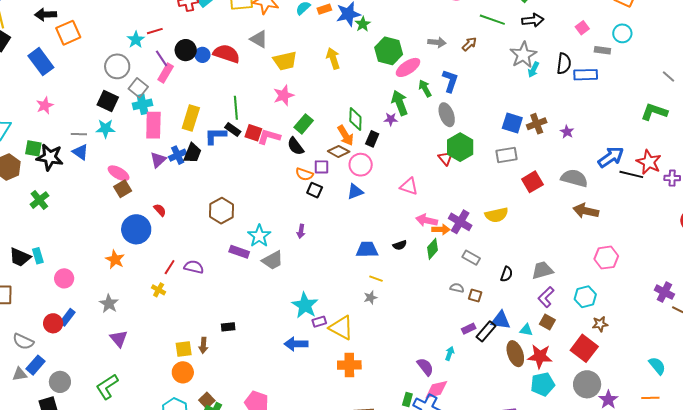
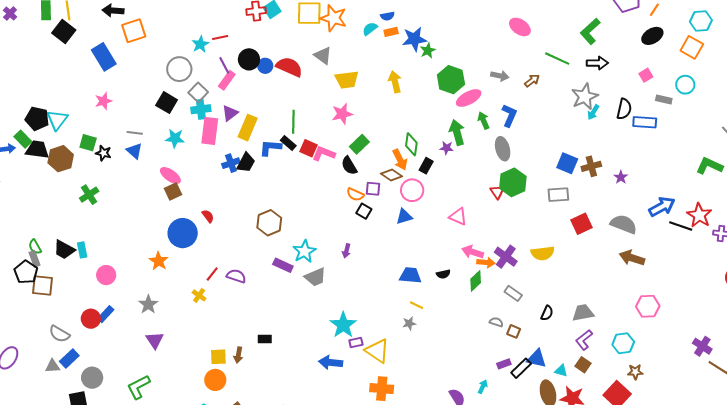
cyan star: (105, 129) -> (175, 138), moved
black star: (50, 157) -> (103, 153), size x0.6
purple triangle: (158, 160) -> (230, 113), moved

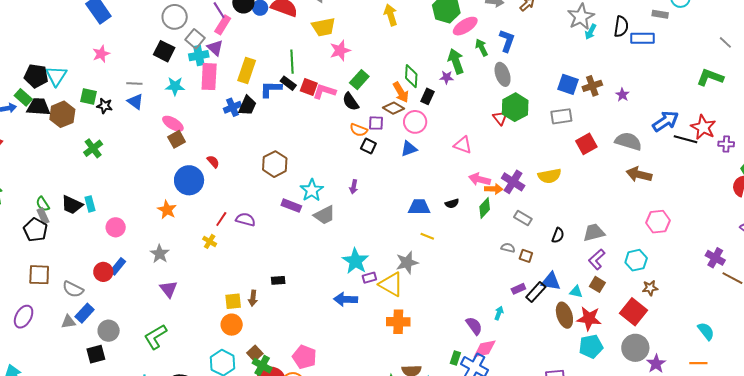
yellow trapezoid: (347, 80) -> (323, 27), moved
purple triangle: (230, 113) -> (215, 48), moved, turned -36
brown square: (43, 285) -> (39, 275), moved
gray star: (409, 323) -> (407, 263), moved, size x1.6

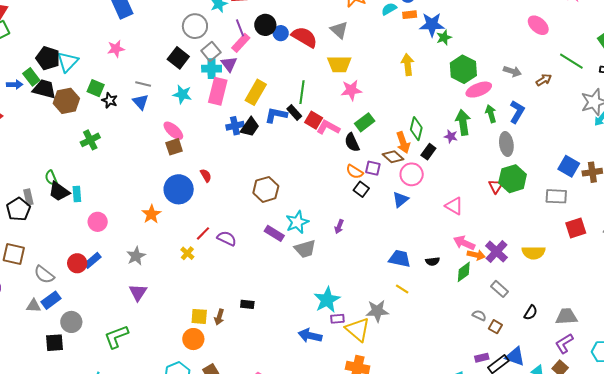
blue triangle: (409, 149) -> (400, 200), turned -30
green semicircle: (43, 204) -> (51, 178), moved

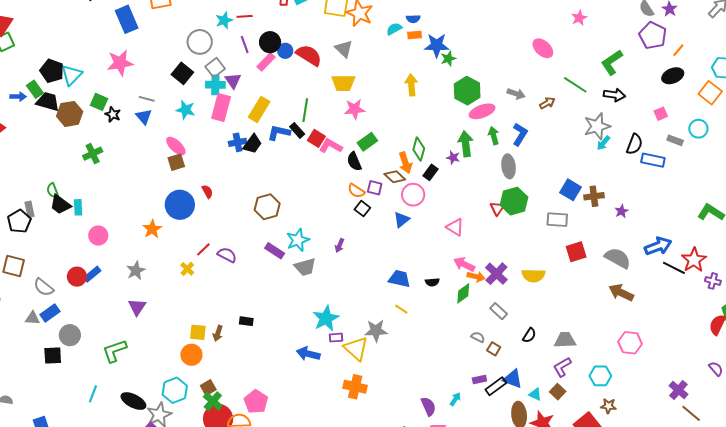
pink rectangle: (241, 43) -> (266, 62), moved
pink star: (116, 49) -> (120, 63), size x1.5

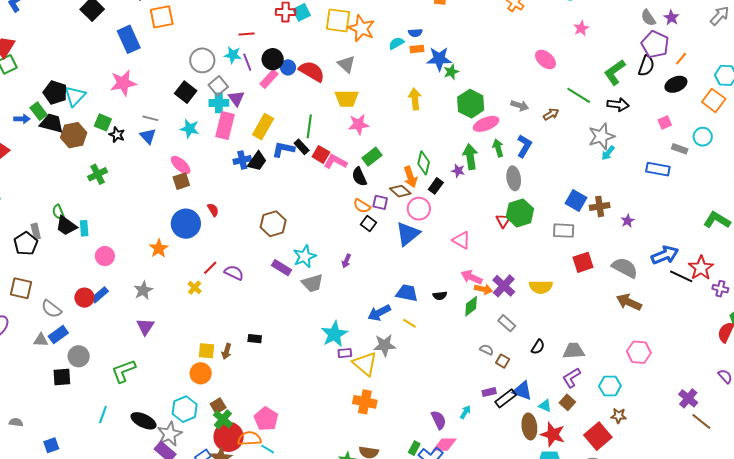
cyan star: (224, 20) -> (233, 55), moved, turned 30
black semicircle: (634, 144) -> (646, 66), moved
blue triangle: (401, 220) -> (408, 234), size x1.5
blue arrow: (308, 354) -> (379, 313), moved, turned -40

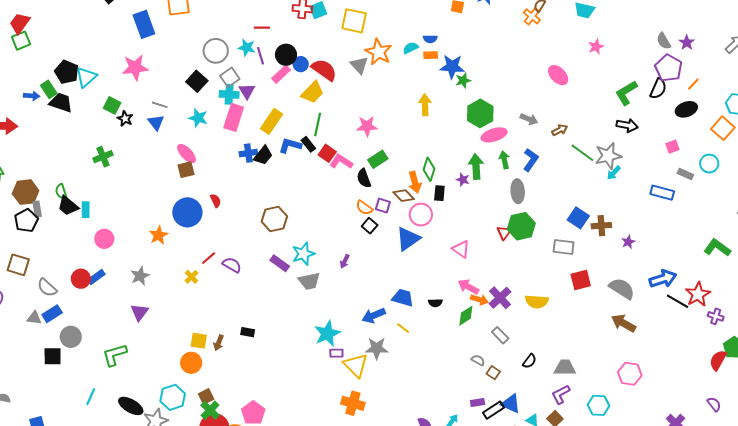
orange star: (361, 28) -> (379, 52), moved
green line: (579, 95) -> (582, 153), moved
yellow trapezoid: (347, 98) -> (312, 92), moved, turned -50
brown hexagon: (74, 135) -> (26, 192), moved
black rectangle: (436, 186) -> (439, 193), turned -35

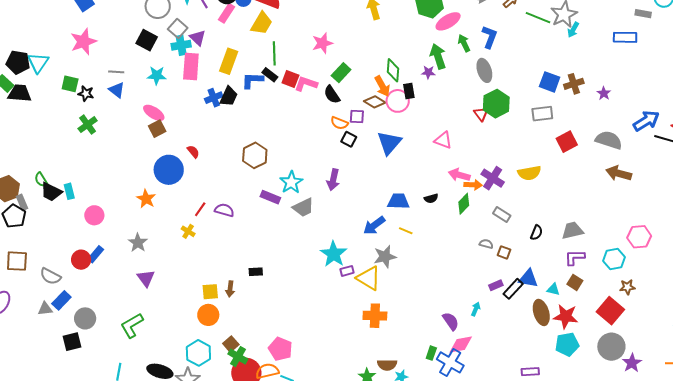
green cross: (103, 157) -> (88, 125), moved
pink circle: (421, 215) -> (398, 101), moved
purple arrow: (345, 261) -> (333, 180), size x1.5
pink hexagon: (630, 374) -> (639, 237), moved
purple L-shape: (561, 394) -> (575, 257), turned 40

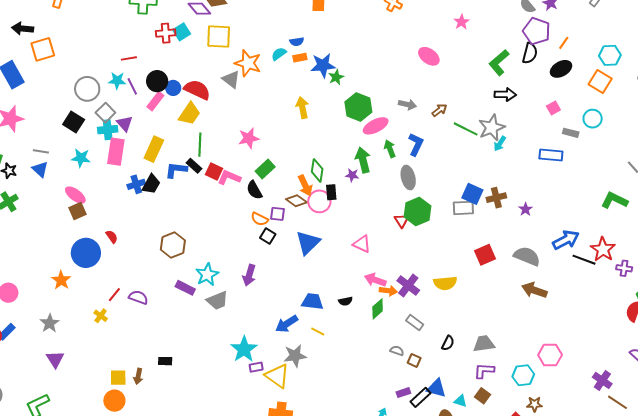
gray rectangle: (542, 114) -> (463, 208), moved

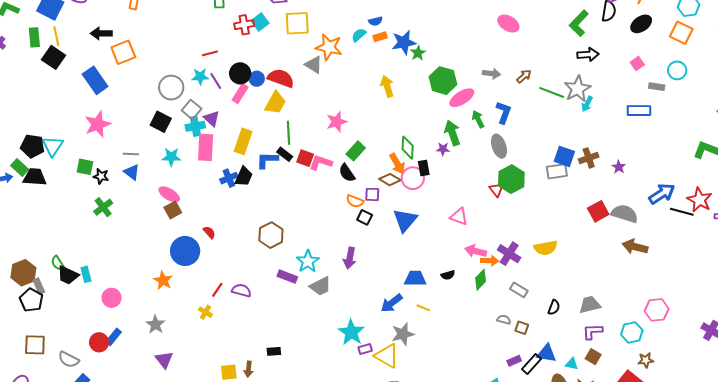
red square: (485, 255) -> (598, 211), moved

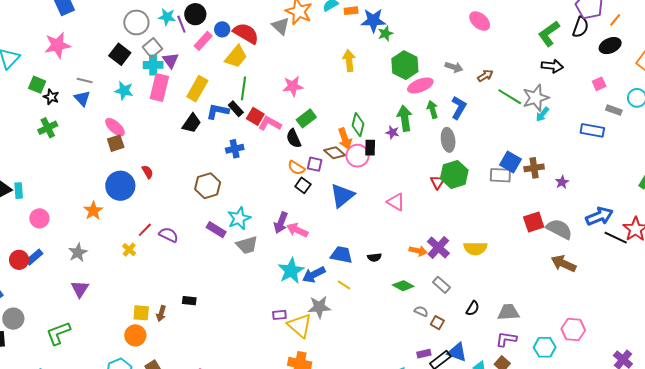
black circle: (240, 73) -> (195, 14), moved
blue cross: (229, 178) -> (235, 149), moved
pink arrow: (476, 251) -> (297, 230), moved
green diamond: (481, 280) -> (403, 286), moved, turned 65
cyan star: (351, 332) -> (291, 271), moved

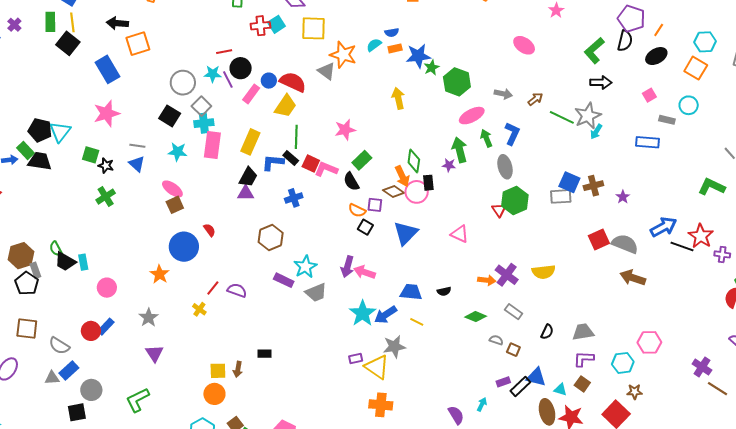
purple triangle: (171, 60) -> (246, 193), moved, turned -48
green hexagon: (405, 65) -> (457, 82), moved

